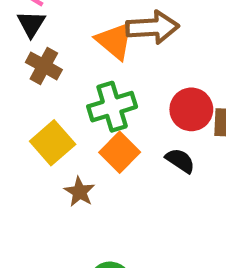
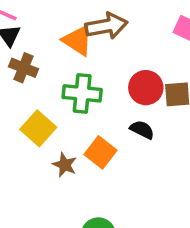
green cross: (112, 107) -> (82, 93), turned 30
orange square: (120, 152) -> (100, 152), moved

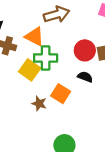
orange triangle: (78, 40) -> (34, 37), moved
yellow square: (38, 128) -> (30, 70), moved

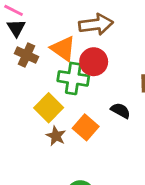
red circle: (85, 50) -> (94, 62), moved
yellow square: (30, 70) -> (49, 108), moved

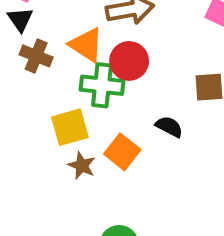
yellow square: (49, 108) -> (70, 127), turned 32

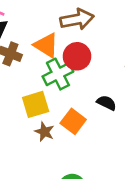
green cross: (102, 85) -> (58, 74), turned -32

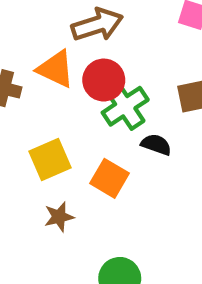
green cross: (58, 74) -> (125, 106), moved
brown star: (44, 132) -> (59, 217), moved, turned -30

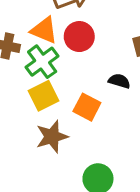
green cross: (125, 106) -> (42, 62), moved
brown star: (59, 217) -> (52, 137), size x1.5

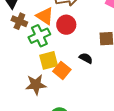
yellow square: (43, 96) -> (49, 60), moved

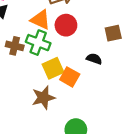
brown cross: (19, 21) -> (15, 46), moved
green cross: (39, 36) -> (38, 43), turned -35

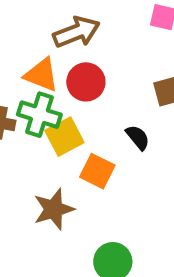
black semicircle: (94, 59) -> (138, 137), turned 35
yellow square: (53, 68) -> (64, 137), moved

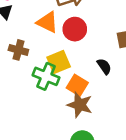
green cross: (39, 115) -> (46, 76), moved
brown star: (54, 209) -> (80, 105), moved, turned 30

